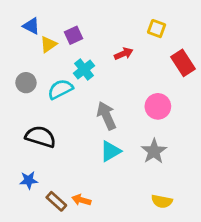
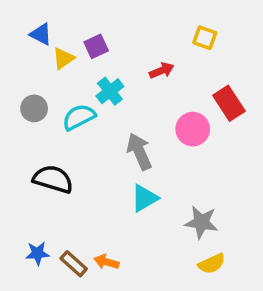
red rectangle: (183, 63) -> (229, 103), moved
pink circle: (158, 106) -> (193, 129), moved
gray star: (154, 151) -> (201, 222), moved, turned -30
blue star: (29, 180) -> (38, 253), moved
yellow semicircle: (162, 201) -> (212, 264), turned -36

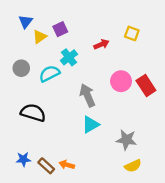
blue triangle: (41, 34) -> (26, 22), turned 40
yellow square: (205, 38) -> (132, 33), moved
red rectangle: (229, 103) -> (146, 86), moved

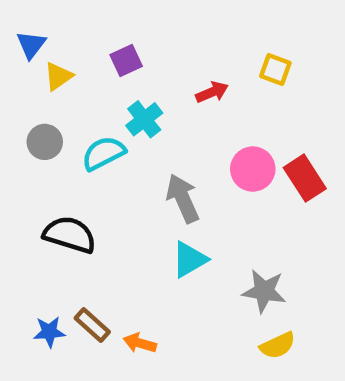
blue triangle: (26, 22) -> (31, 45), moved
yellow triangle: (40, 37) -> (58, 76), moved
brown rectangle: (46, 166) -> (92, 325), moved

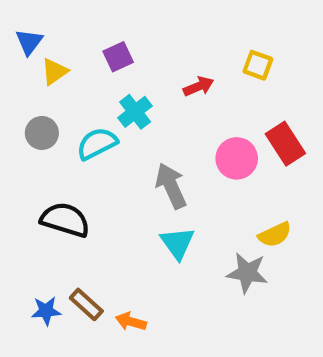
red rectangle: (305, 178) -> (285, 144), moved
cyan triangle: (189, 259) -> (177, 243), turned -36
yellow semicircle: (278, 345) -> (275, 235), moved

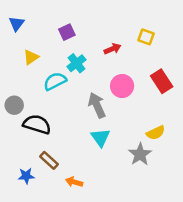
yellow triangle: (55, 72) -> (31, 57), moved
gray circle: (42, 133) -> (14, 105), moved
pink circle: (237, 158) -> (122, 86), moved
gray star: (247, 273) -> (140, 154), turned 30
brown rectangle: (86, 304) -> (49, 160), moved

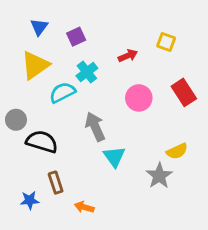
blue triangle: (17, 24) -> (39, 27), moved
yellow triangle: (31, 57) -> (35, 65), size x1.6
gray arrow: (97, 105) -> (95, 127), moved
brown rectangle: (49, 160) -> (56, 183), turned 30

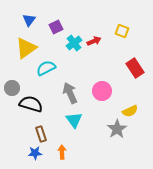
cyan cross: (87, 72) -> (74, 43), moved
pink circle: (139, 98) -> (102, 91), moved
cyan triangle: (114, 157) -> (74, 120), moved
blue star: (30, 200) -> (35, 153), moved
orange arrow: (84, 207) -> (62, 152), turned 72

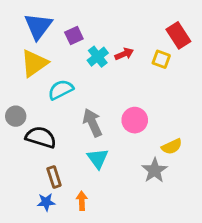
blue triangle: (29, 20) -> (38, 26), size x1.6
yellow square: (122, 31) -> (161, 59), moved
red rectangle: (135, 68) -> (178, 35), moved

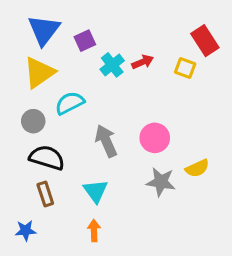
gray circle: (16, 116) -> (33, 121), moved
cyan triangle: (98, 158) -> (95, 191), moved
gray star: (155, 170) -> (161, 182), moved, turned -30
brown rectangle: (54, 177) -> (45, 194), moved
blue star: (46, 202) -> (26, 231), moved

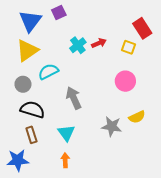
purple square: (85, 41) -> (59, 12), moved
pink circle: (155, 138) -> (125, 81), moved
blue star: (26, 231) -> (18, 160), size x1.5

